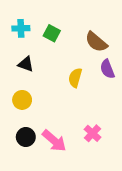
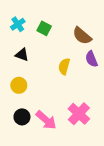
cyan cross: (21, 28) -> (18, 24), turned -32
pink cross: (93, 133) -> (79, 114), size x1.5

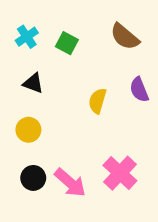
brown semicircle: (82, 36) -> (125, 37), moved

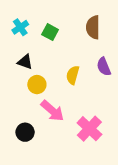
brown semicircle: (125, 37) -> (93, 27), turned 50
yellow circle: (28, 130) -> (37, 85), moved
pink arrow: (70, 183) -> (52, 111), moved

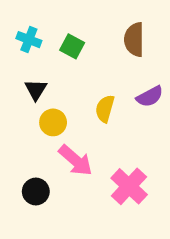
cyan cross: (20, 27) -> (29, 40), turned -35
black triangle: (25, 62) -> (36, 90), turned 42
purple semicircle: (104, 67) -> (150, 97), turned -96

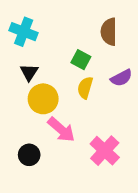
cyan cross: (29, 40) -> (24, 32), size x1.4
green square: (72, 46) -> (81, 60), moved
yellow circle: (53, 122) -> (43, 99), size x1.4

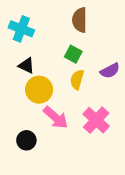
brown semicircle: (109, 32) -> (80, 20), moved
black triangle: (29, 72) -> (26, 66), turned -36
pink cross: (105, 151) -> (96, 120), moved

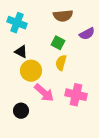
brown semicircle: (80, 20) -> (63, 16), turned -96
purple semicircle: (110, 71) -> (87, 34), moved
pink cross: (96, 120) -> (76, 95), turned -30

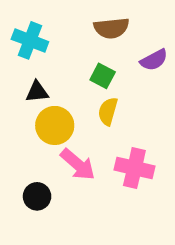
black triangle: (21, 52) -> (37, 92), turned -32

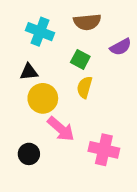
cyan cross: (30, 40) -> (40, 32), moved
pink cross: (134, 168) -> (104, 150), moved

